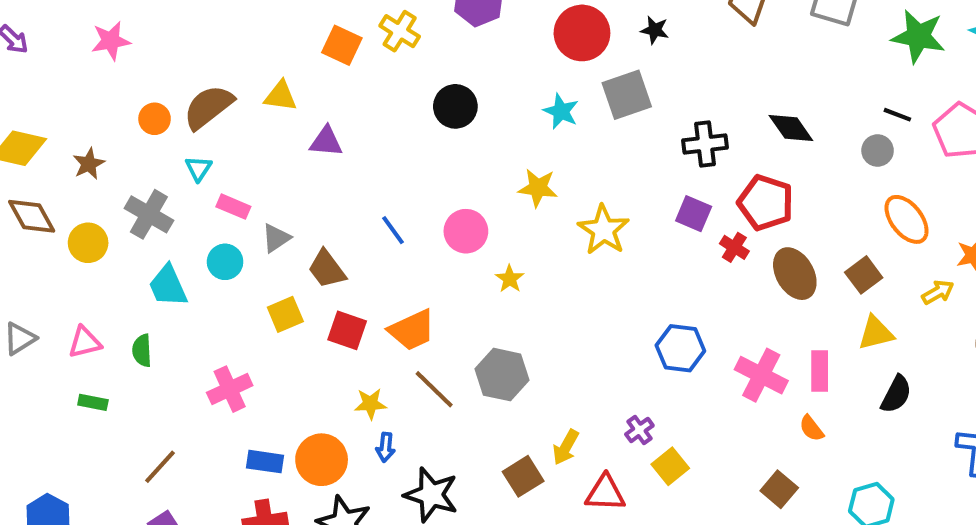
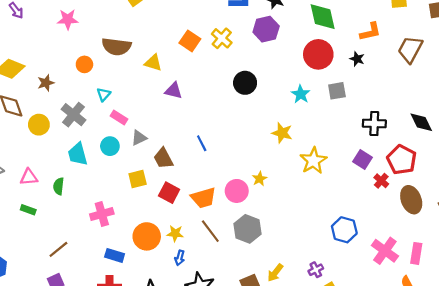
gray square: (627, 95) -> (337, 91), size x0.7
brown semicircle: (208, 107) -> (116, 47), moved, turned -144
pink circle: (466, 231) -> (237, 191), moved
orange circle: (322, 460) -> (147, 236), moved

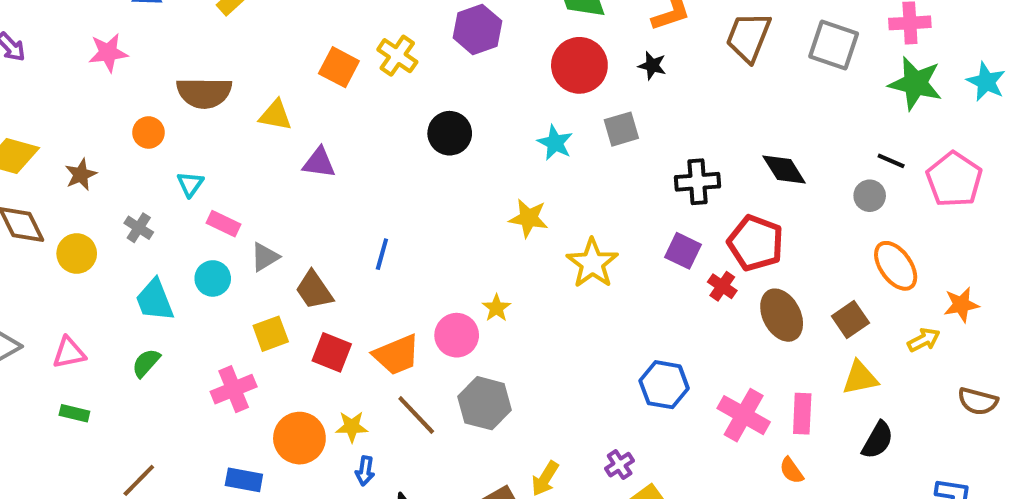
gray cross: (74, 115) -> (139, 228), size x0.6
blue line: (202, 143) -> (382, 254), turned 49
green semicircle: (59, 186) -> (146, 363), moved, turned 42
pink cross: (102, 214) -> (234, 389), moved

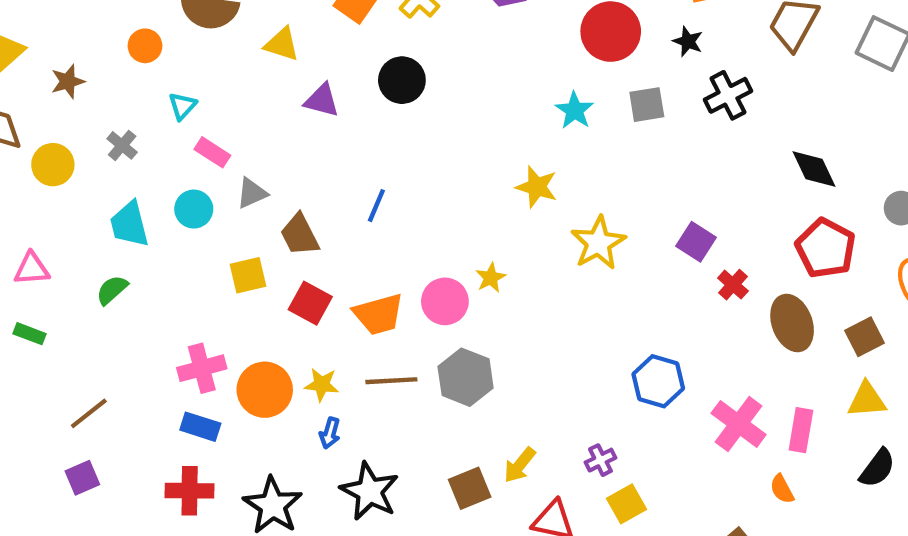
black circle: (450, 133) -> (402, 80), moved
black cross: (697, 182) -> (728, 95), moved, turned -30
red pentagon: (756, 243) -> (826, 248), moved
pink cross: (234, 389) -> (202, 368), moved
brown line: (416, 415) -> (391, 381), turned -57

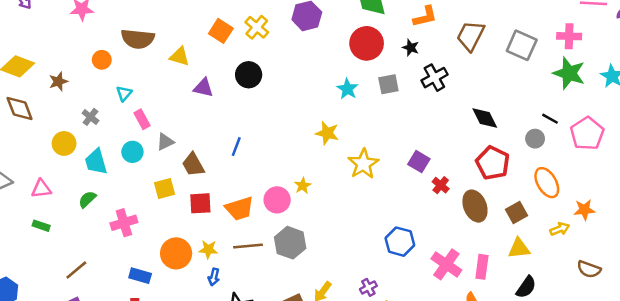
pink rectangle: (212, 152) -> (142, 119), turned 30
yellow circle: (53, 165) -> (64, 143), moved
red square: (310, 303) -> (200, 203), turned -30
pink cross: (202, 368) -> (124, 223), moved

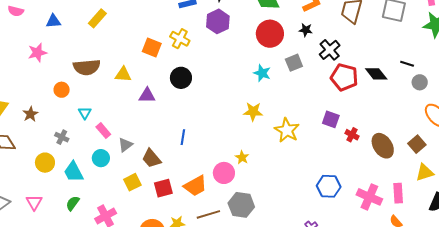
black line: (550, 119) -> (407, 64), moved
red pentagon: (493, 163) -> (344, 77), moved
pink triangle: (41, 189) -> (34, 202), turned -42

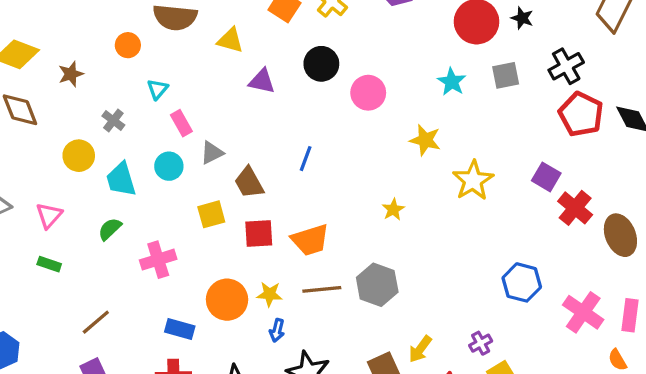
black star: (306, 30) -> (522, 18), moved
red cross: (352, 135) -> (575, 208), size x1.5
pink circle: (224, 173) -> (368, 93), moved

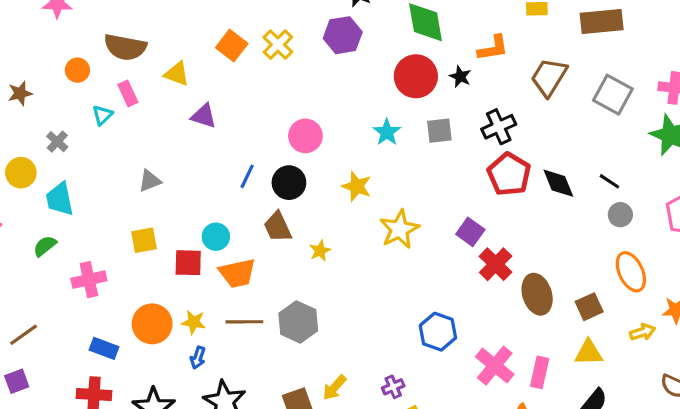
black circle: (321, 64) -> (289, 183), moved
pink rectangle: (181, 123) -> (128, 93), moved
blue line: (306, 159) -> (247, 176), moved
cyan circle: (169, 166) -> (216, 237), moved
brown trapezoid: (249, 183) -> (278, 227), moved

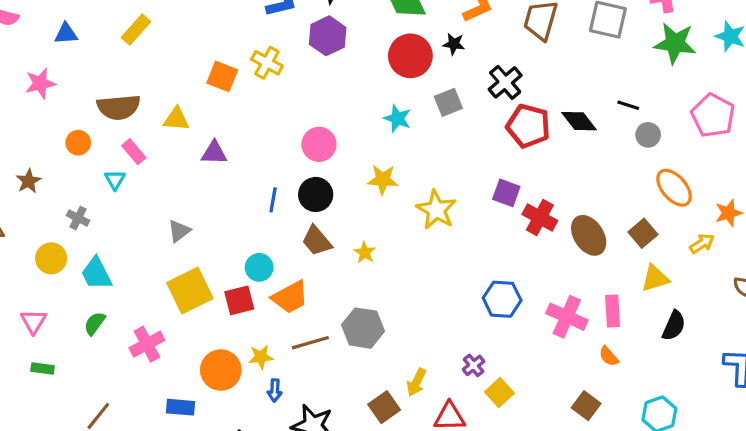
yellow square: (144, 240) -> (190, 291), size x1.6

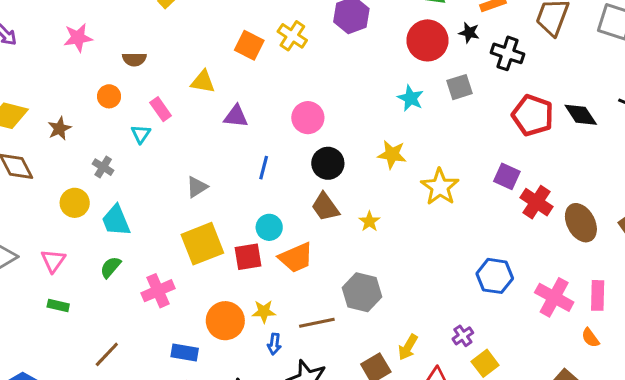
black cross: (505, 82) -> (508, 53), moved, turned -36
brown semicircle: (119, 107) -> (134, 59), moved, size x0.6
pink circle: (319, 144) -> (308, 118), moved
blue line: (273, 200) -> (264, 168), moved
brown line: (310, 343) -> (317, 323), moved

